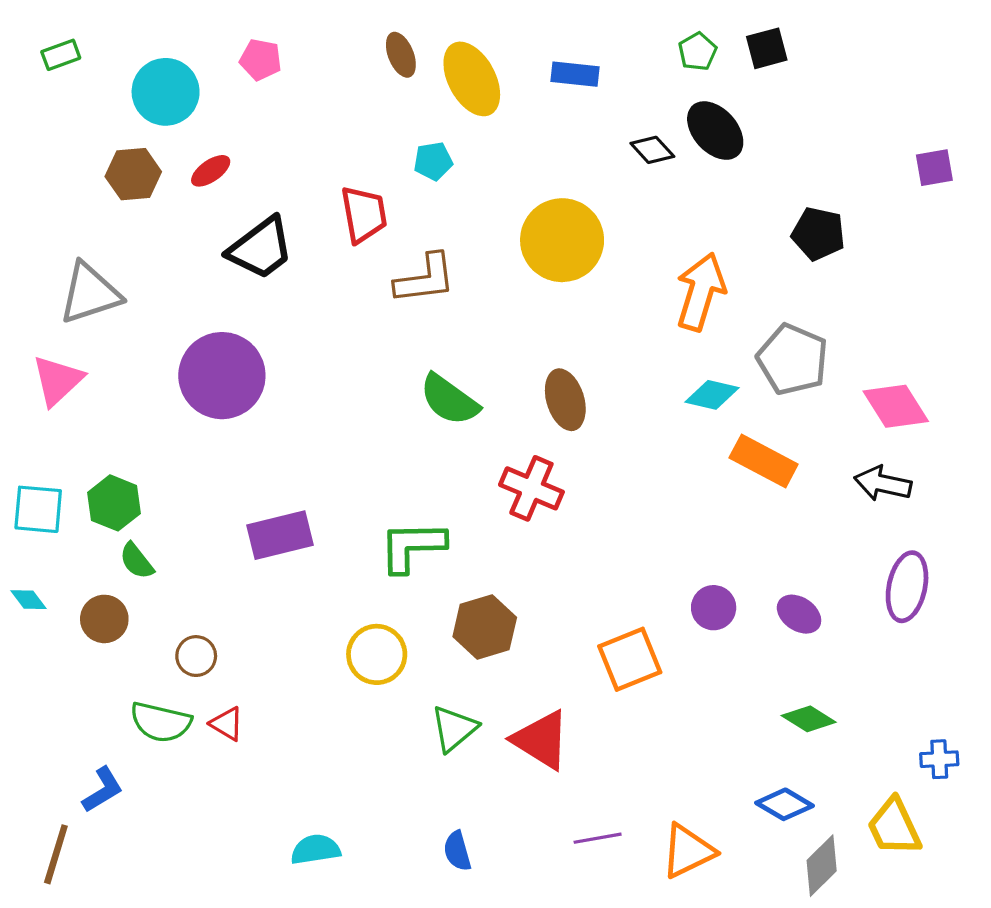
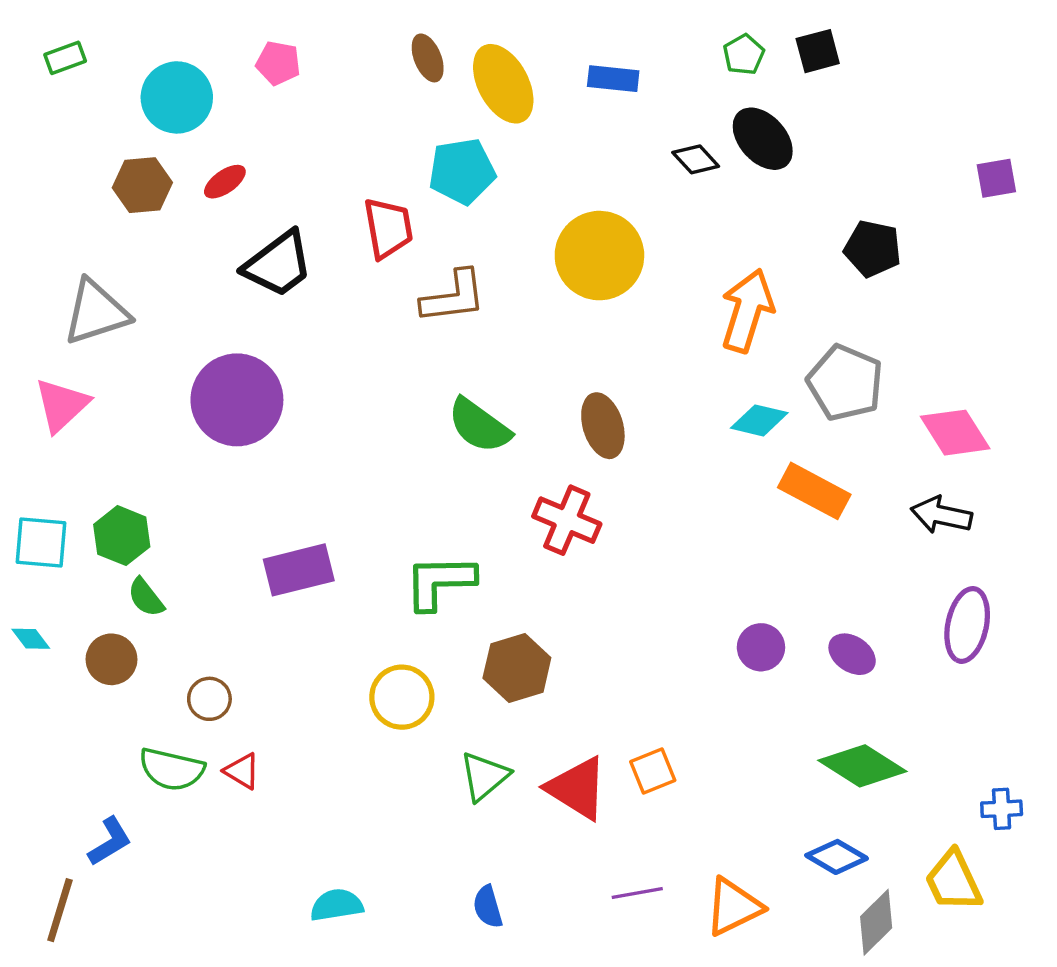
cyan pentagon: (433, 161) -> (462, 171), size x1.6
orange square: (630, 659) -> (653, 771), moved, size x0.7
green diamond: (809, 719) -> (862, 766), size x1.5

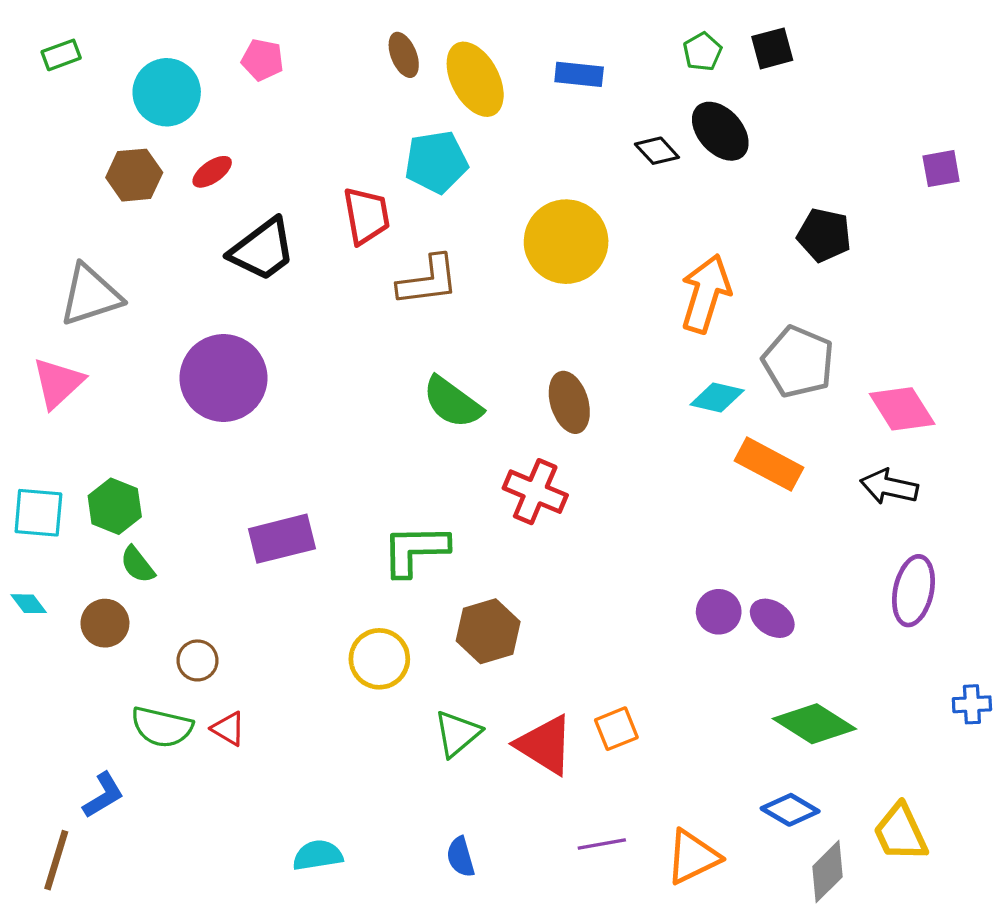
purple ellipse: (852, 654) -> (772, 618), moved
blue cross: (1002, 809) -> (972, 704), moved

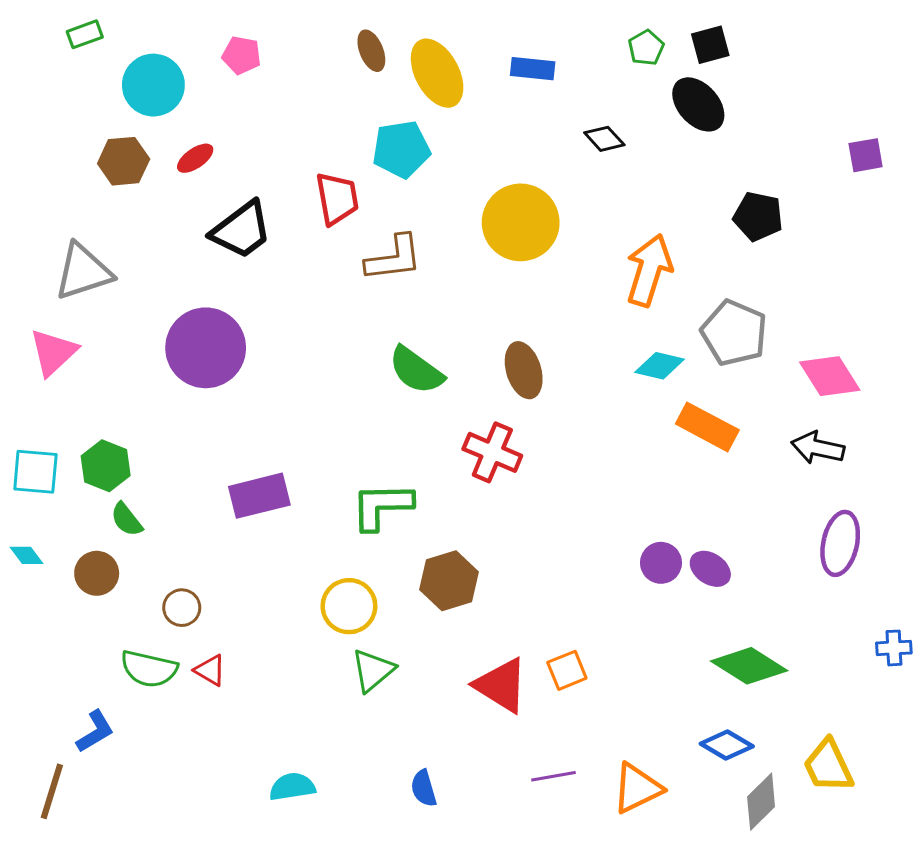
green rectangle: (61, 55) -> (85, 34), moved
black ellipse: (720, 131) -> (698, 104), moved
green triangle: (457, 734) -> (373, 670), moved

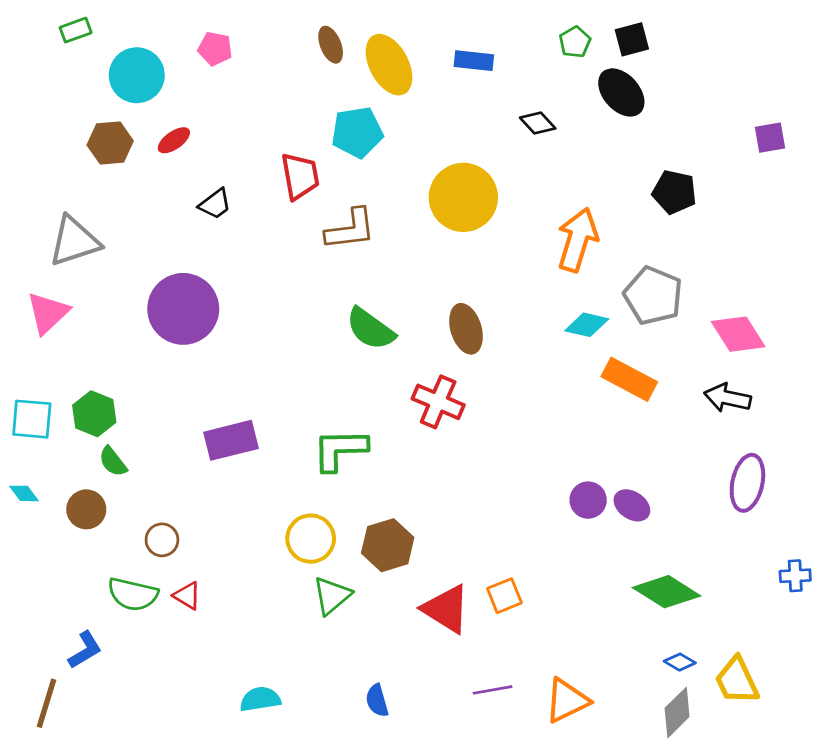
black trapezoid: (241, 230) -> (215, 204), size x0.6
brown hexagon: (449, 581) -> (388, 545), moved
blue diamond: (727, 745) -> (680, 662), moved, size x0.7

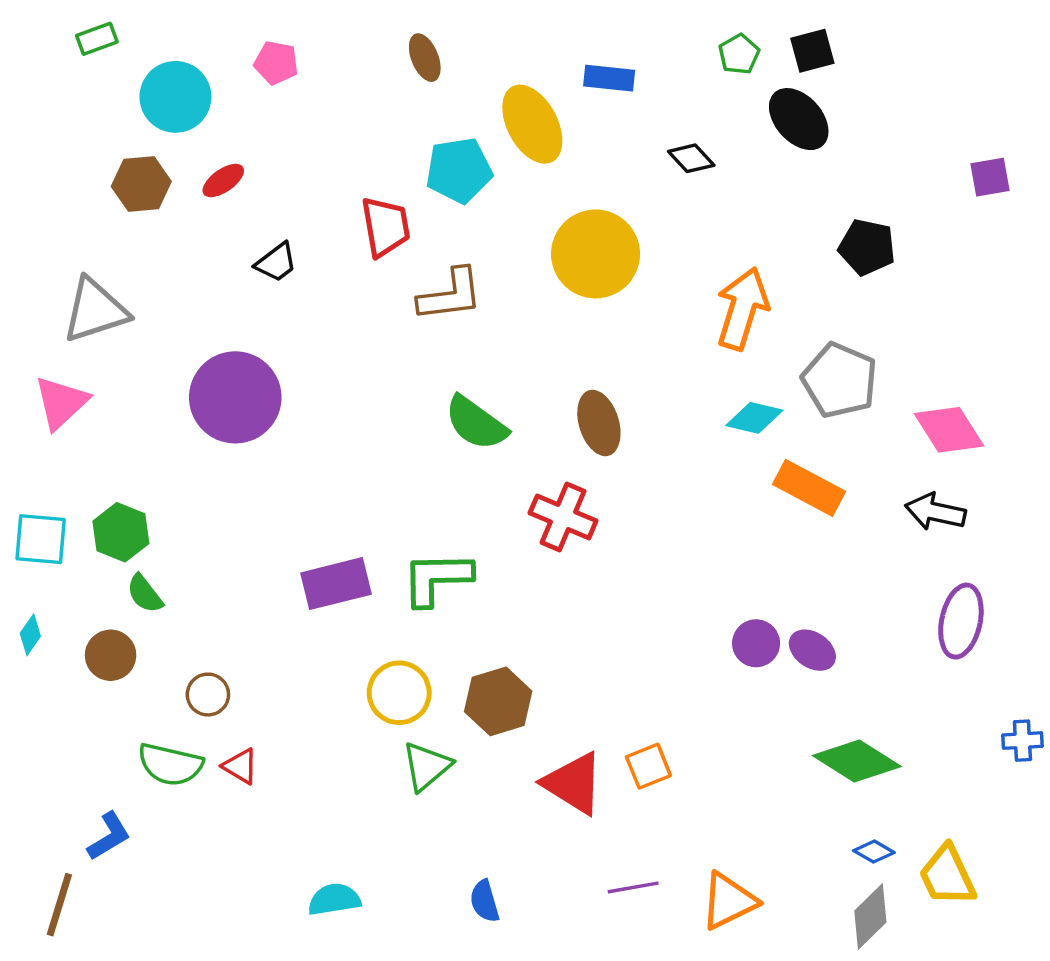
yellow ellipse: (389, 65) -> (532, 124), moved
purple rectangle: (231, 440) -> (336, 584), moved
cyan diamond: (24, 493) -> (30, 635), turned 72

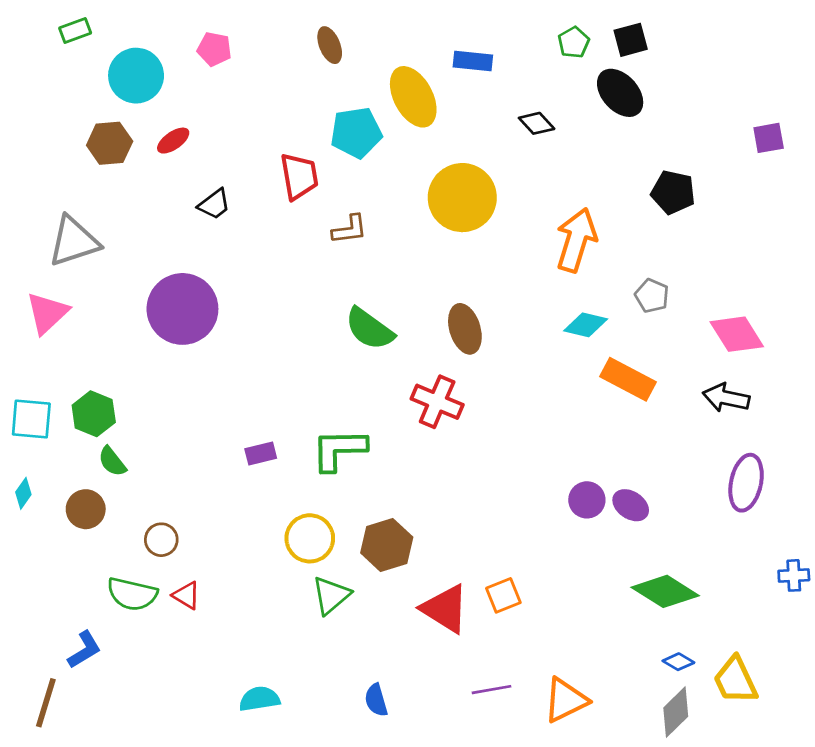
brown L-shape: (450, 295) -> (350, 229), size x0.7
gray pentagon: (840, 380) -> (652, 296), size x0.6
purple rectangle: (336, 584) -> (261, 453), size x0.6

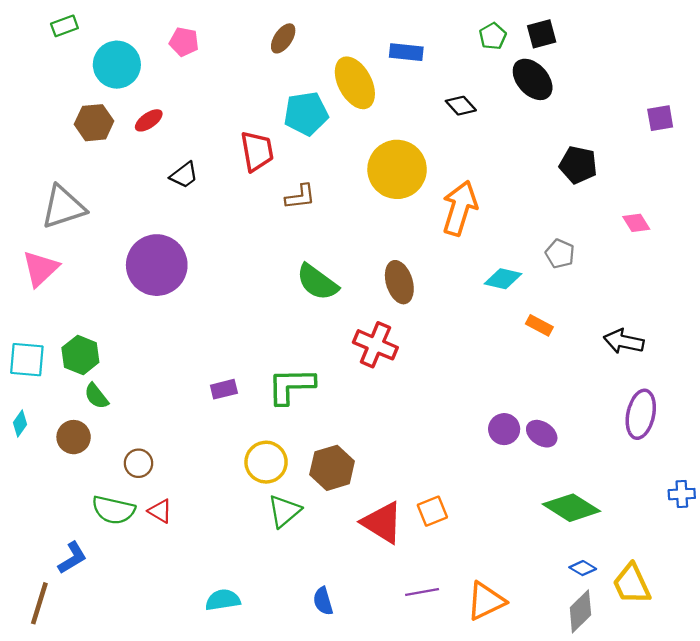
brown ellipse: (330, 45) -> (283, 38), turned 56
orange arrow: (576, 240) -> (460, 208), moved
pink diamond: (737, 334) -> (636, 223), moved, size x0.6
orange rectangle: (628, 379) -> (539, 325), size x0.6

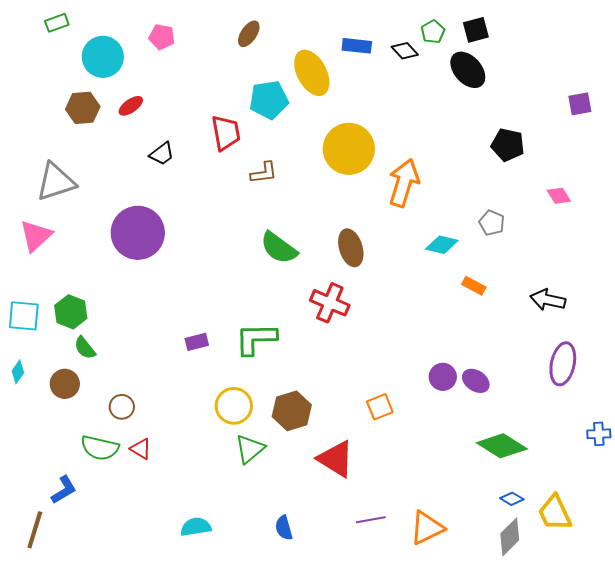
black diamond: (461, 106) -> (405, 51), moved
orange square: (432, 511) -> (380, 407), moved

